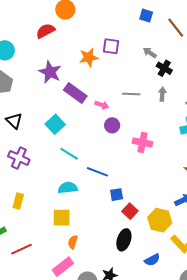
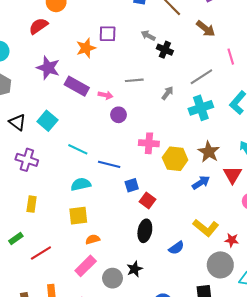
gray arrow: (162, 94) -> (167, 93), moved, turned 40
cyan square: (55, 124) -> (47, 121), moved
pink cross: (143, 142) -> (149, 143), moved
yellow hexagon: (160, 220) -> (175, 159), moved
orange semicircle: (73, 242) -> (93, 239), turned 64

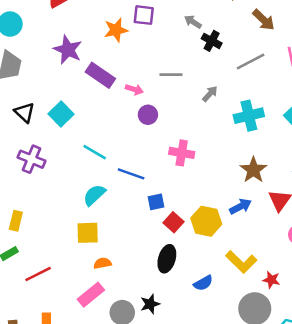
gray line: (201, 77) -> (251, 61), moved
yellow hexagon: (175, 159) -> (206, 221), moved
cyan semicircle: (81, 184) -> (94, 195), turned -36
yellow rectangle: (32, 204) -> (16, 221), moved

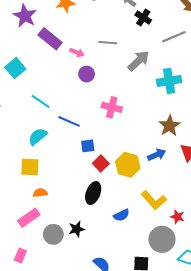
gray arrow: (210, 94) -> (139, 61), size x1.6

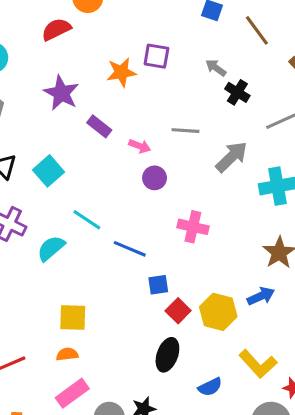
purple rectangle: (50, 39) -> (99, 126), size x0.7
cyan semicircle: (38, 136) -> (51, 248), moved
orange semicircle: (40, 193) -> (67, 354), moved

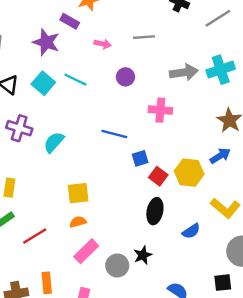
purple star: (61, 93) -> (46, 42), moved
purple rectangle: (99, 126) -> (70, 21), moved
pink arrow: (140, 146) -> (103, 44), moved
gray arrow: (232, 157) -> (184, 72), moved, turned 44
cyan line: (87, 220) -> (75, 80), moved

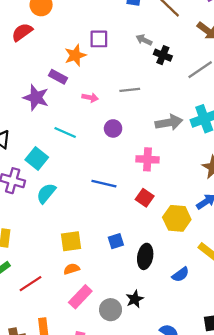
cyan square: (43, 83) -> (37, 159), moved
blue square: (140, 158) -> (116, 241), moved
red square: (158, 176) -> (145, 198), moved

